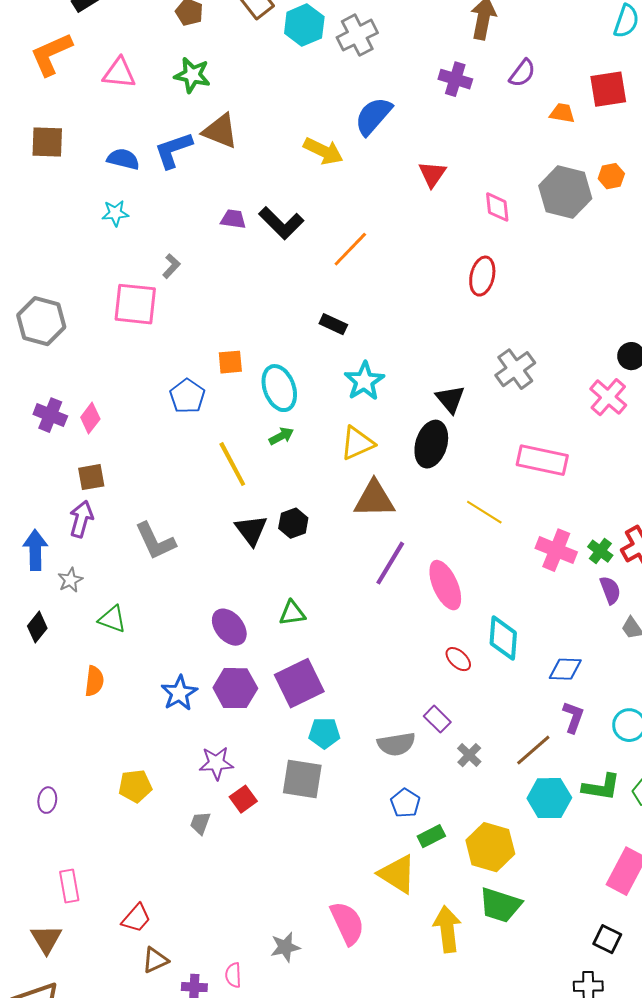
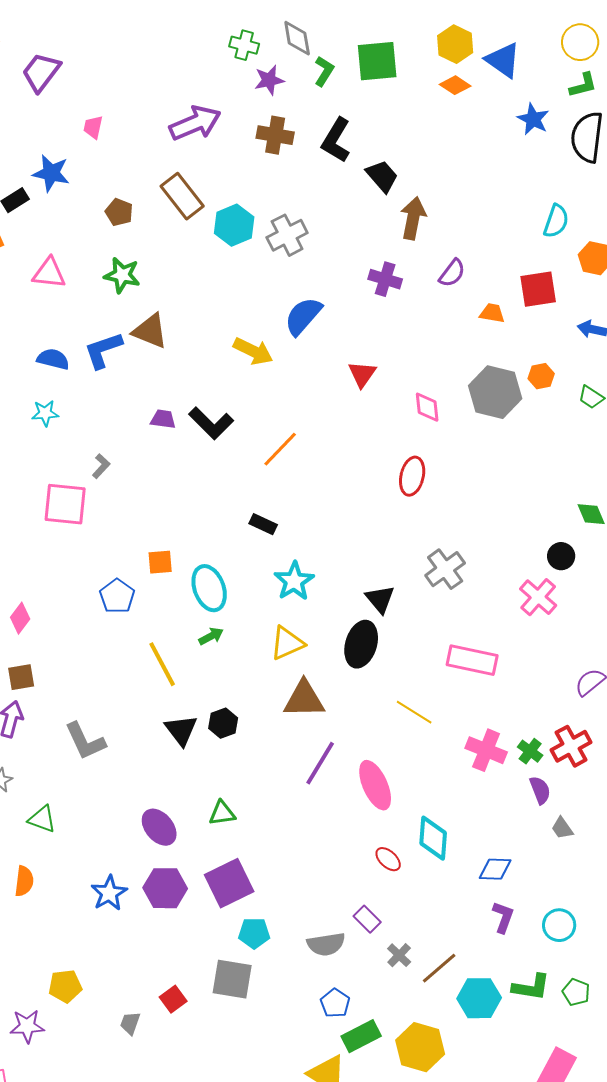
brown line: (533, 750) -> (439, 968), moved
purple star: (216, 763) -> (27, 1026), moved
green rectangle: (431, 836) -> (361, 1036), size x1.4

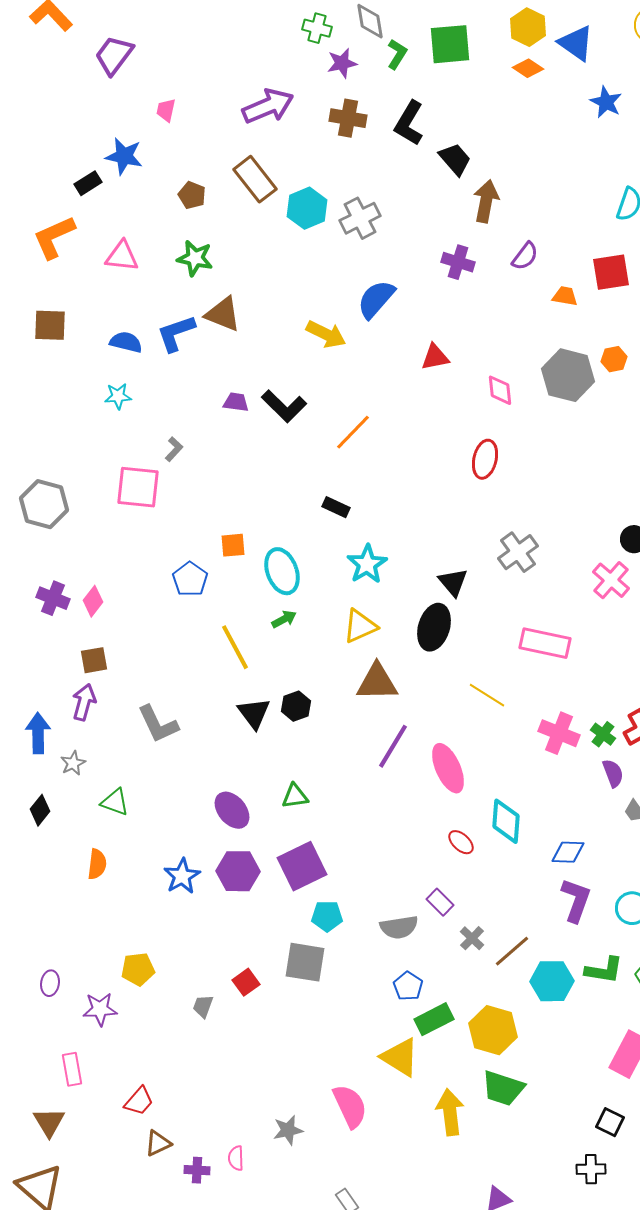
red triangle: (362, 374) -> (435, 357), turned 44
purple L-shape: (503, 917) -> (576, 900), size x1.4

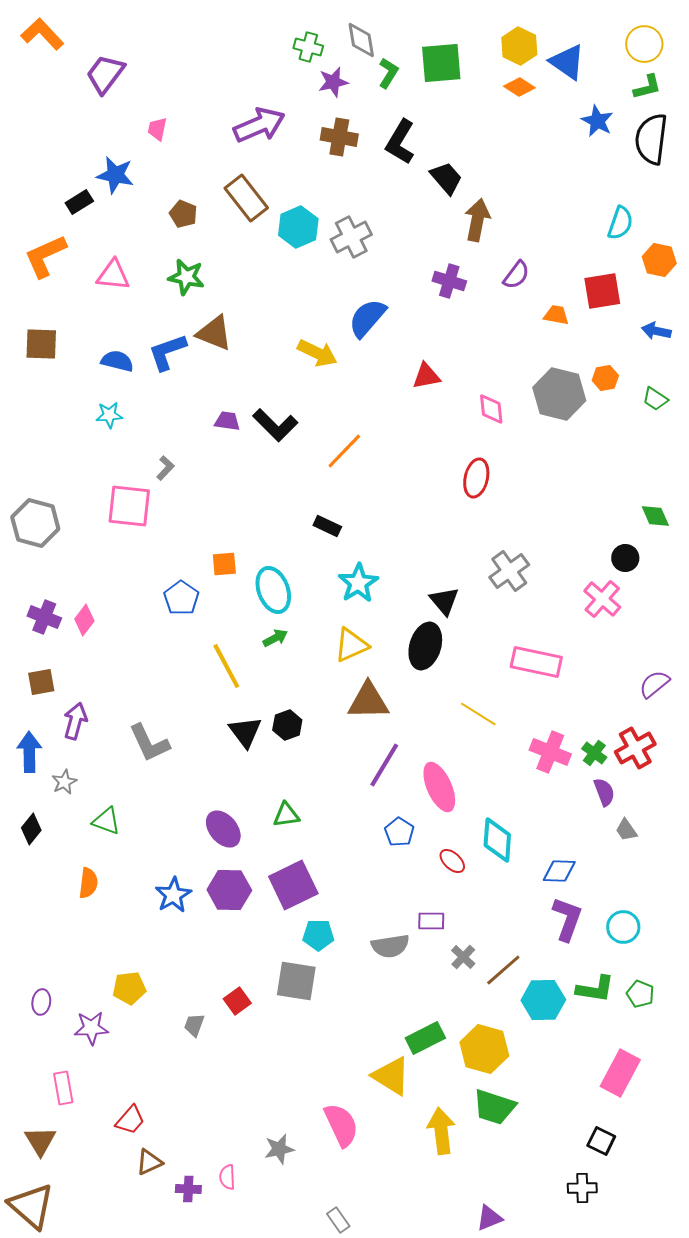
brown square: (94, 660) -> (41, 682), moved
purple rectangle: (440, 902) -> (431, 921), turned -44
blue pentagon: (408, 986) -> (399, 832), moved

